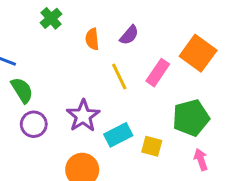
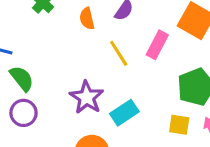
purple circle: (34, 124) -> (23, 113), moved
yellow square: (152, 146) -> (179, 125), moved

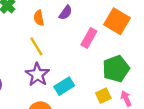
yellow line: (119, 53) -> (36, 46), moved
yellow square: (179, 125) -> (103, 96), turned -35

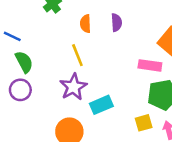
purple semicircle: (66, 13) -> (116, 22), turned -49
pink rectangle: (89, 38) -> (150, 65), moved, turned 60

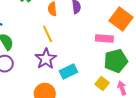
yellow square: (144, 123) -> (102, 83), turned -32

